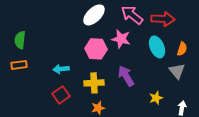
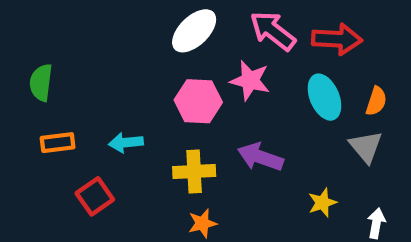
orange rectangle: (19, 65) -> (58, 143), moved
purple arrow: (126, 76) -> (260, 157), turned -40
red square: (61, 95) -> (95, 196), moved

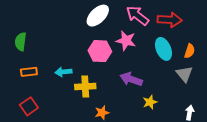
yellow cross: (194, 172) -> (85, 86), moved
red square: (95, 196) -> (29, 106), moved
yellow star: (322, 203) -> (150, 102), moved

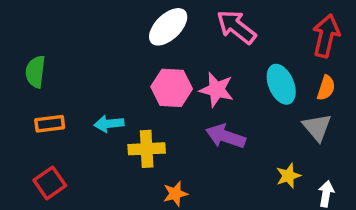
red arrow: (170, 20) -> (326, 36), moved, turned -80
pink star: (126, 41) -> (217, 90), moved
yellow star: (150, 102) -> (288, 176), moved

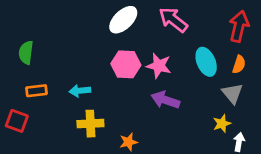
yellow cross: (147, 149) -> (90, 124), moved
yellow star: (288, 176) -> (222, 124), moved
red square: (50, 183) -> (17, 121), moved, turned -35

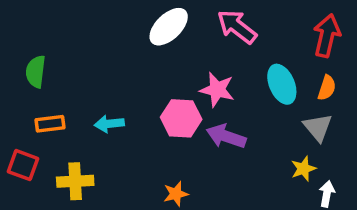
pink hexagon: (126, 64) -> (181, 118), moved
yellow cross: (90, 124) -> (75, 181), moved

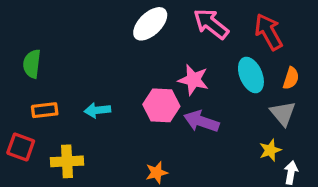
red arrow: (327, 36) -> (269, 32), moved, turned -42

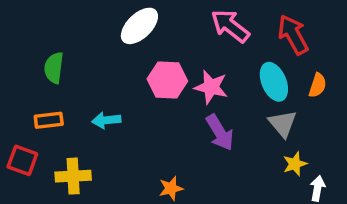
white ellipse: (150, 24) -> (139, 26), moved
green semicircle: (32, 64) -> (54, 68), moved
pink hexagon: (161, 105) -> (167, 80), moved
gray triangle: (283, 113) -> (283, 124), moved
purple arrow: (201, 121) -> (220, 132), turned -140

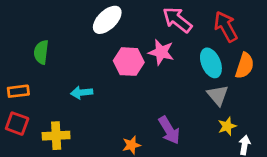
orange semicircle: (318, 85) -> (245, 66), size x1.4
pink star: (211, 87) -> (161, 52), moved
orange rectangle: (49, 120) -> (18, 91), moved
purple arrow: (220, 132) -> (169, 130), moved

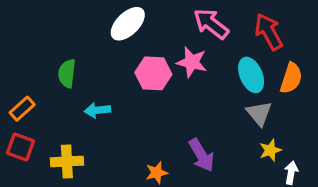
green semicircle: (41, 52) -> (67, 73), moved
orange rectangle: (18, 91) -> (22, 109), turned -35

